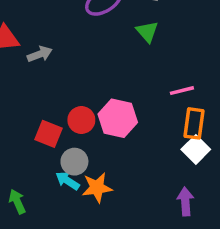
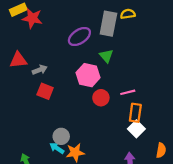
pink hexagon: (118, 118) -> (88, 75), moved
red circle: (81, 120) -> (101, 98), moved
red square: (48, 134) -> (45, 91), moved

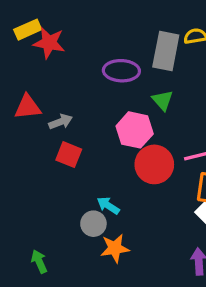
purple ellipse: (79, 37) -> (121, 71), turned 35
red circle: (101, 98) -> (154, 164), size x1.5
cyan arrow: (57, 148) -> (108, 206), moved

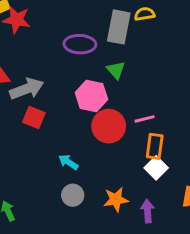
gray arrow: (61, 122) -> (27, 89), size x1.6
gray circle: (93, 224) -> (73, 195), moved
orange star: (115, 248) -> (116, 199), moved

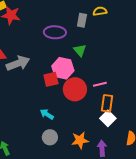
gray rectangle: (119, 27) -> (82, 20), size x0.6
red square: (34, 118) -> (51, 79), moved, turned -35

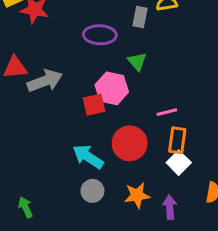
red circle: (75, 89) -> (130, 143), moved
cyan arrow: (47, 114) -> (88, 157), size x1.5

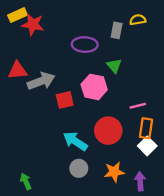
red square: (94, 105) -> (65, 100), moved

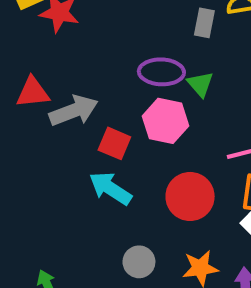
purple ellipse: (85, 45) -> (161, 72), moved
red square: (65, 100) -> (114, 143), turned 36
cyan arrow: (75, 141) -> (110, 188), moved

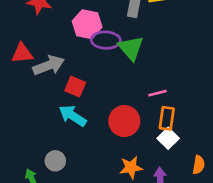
green triangle: (200, 84) -> (131, 48), size x1.5
pink hexagon: (166, 121) -> (87, 24), moved
gray circle: (139, 262) -> (55, 161), moved

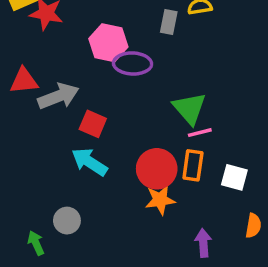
green triangle: (131, 48) -> (189, 108), moved
orange rectangle: (167, 118) -> (193, 165), moved
white square: (168, 138) -> (234, 177), moved, turned -30
orange star: (131, 167) -> (160, 200), moved

